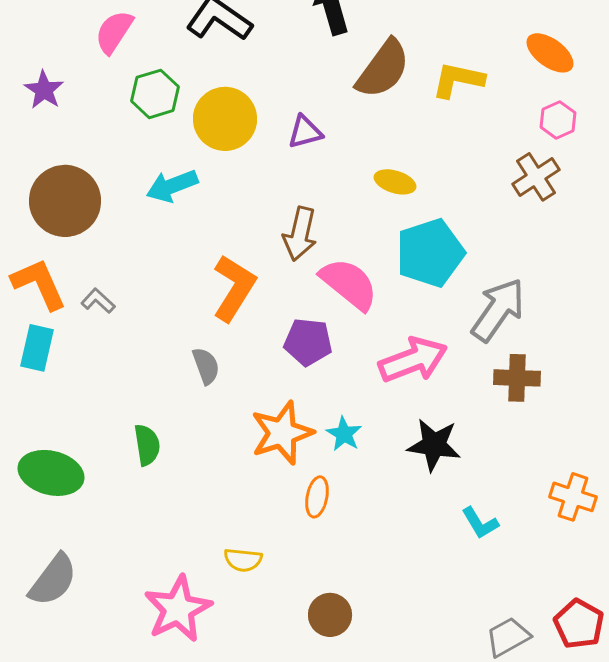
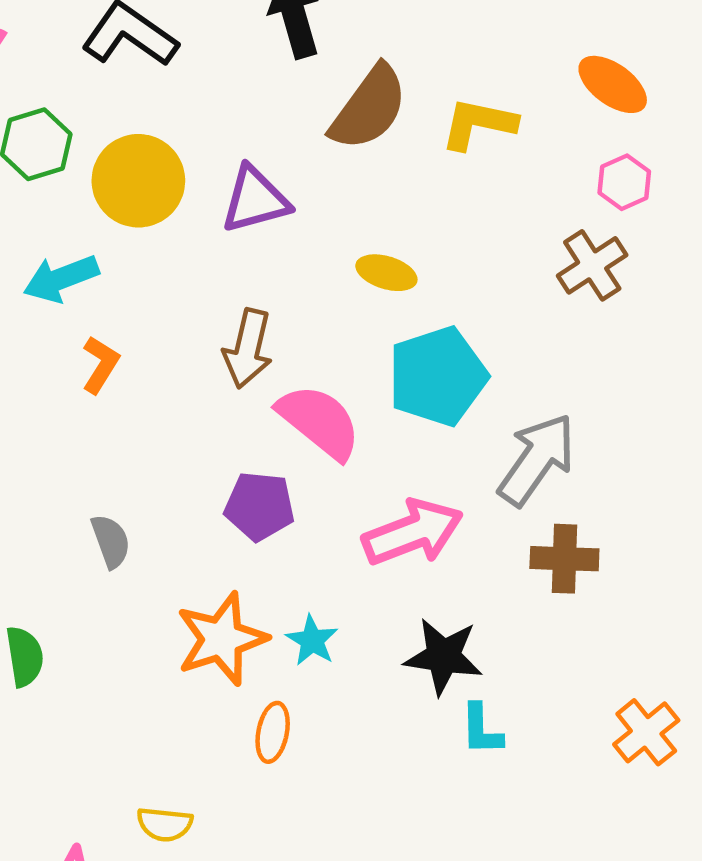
purple triangle: (305, 132) -> (255, 200), size x1.4
orange L-shape: (234, 288) -> (100, 365), moved, size x0.6
orange cross: (573, 497) -> (646, 732), turned 33
cyan L-shape: (480, 523) -> (481, 729), moved, turned 30

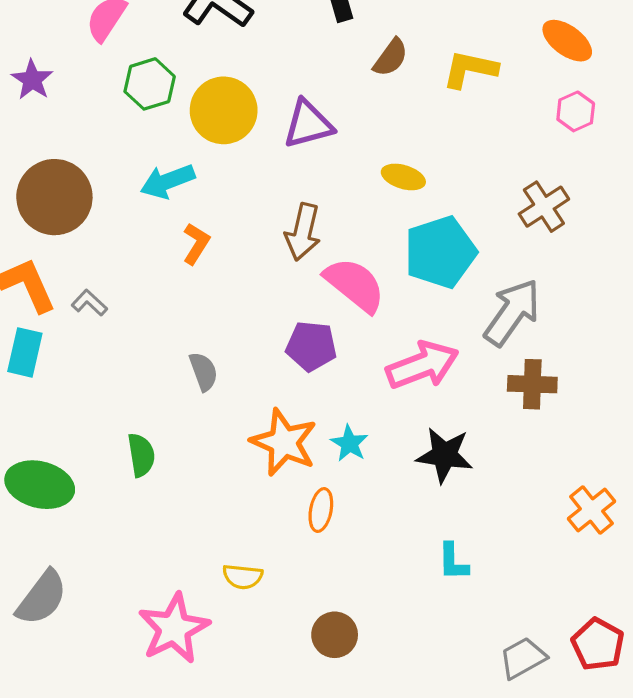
brown semicircle: (369, 108) -> (391, 58), size x0.6
brown cross: (592, 265) -> (544, 207), moved
orange star: (222, 639) -> (284, 442), turned -30
cyan L-shape: (481, 729) -> (453, 562), moved

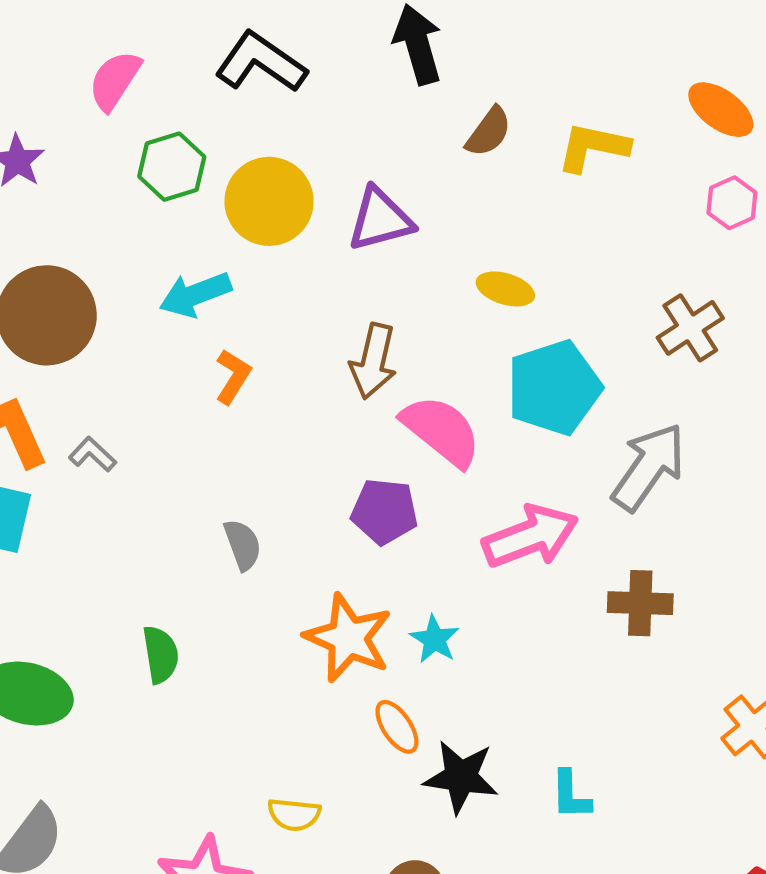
brown cross: (532, 384) -> (640, 603), moved
black star: (445, 455) -> (461, 777), moved
orange ellipse: (321, 510) -> (397, 727), turned -45

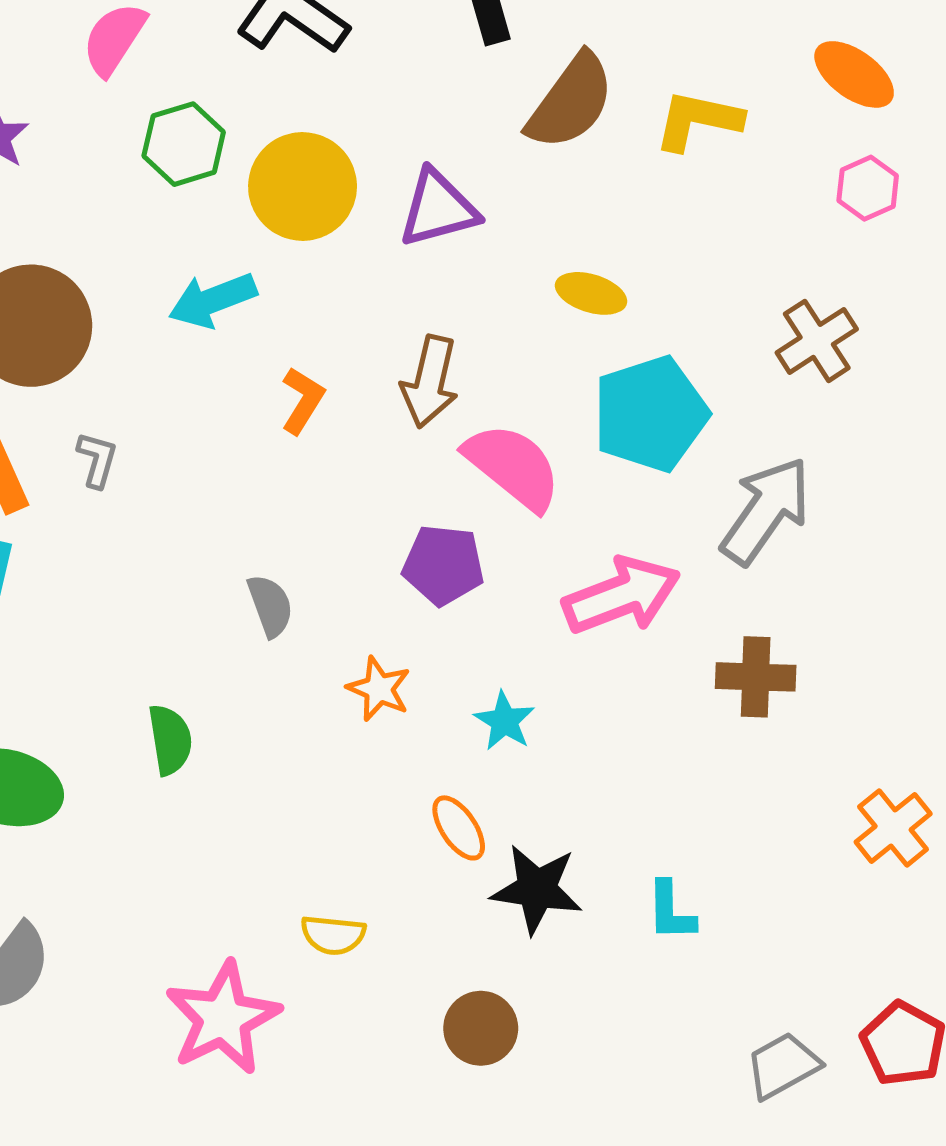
brown semicircle: (489, 132) -> (571, 102), size x1.6
orange L-shape: (233, 377) -> (303, 400), moved
gray L-shape: (92, 454) -> (97, 460), moved, turned 63
orange star: (348, 638) -> (379, 689), moved, size x0.6

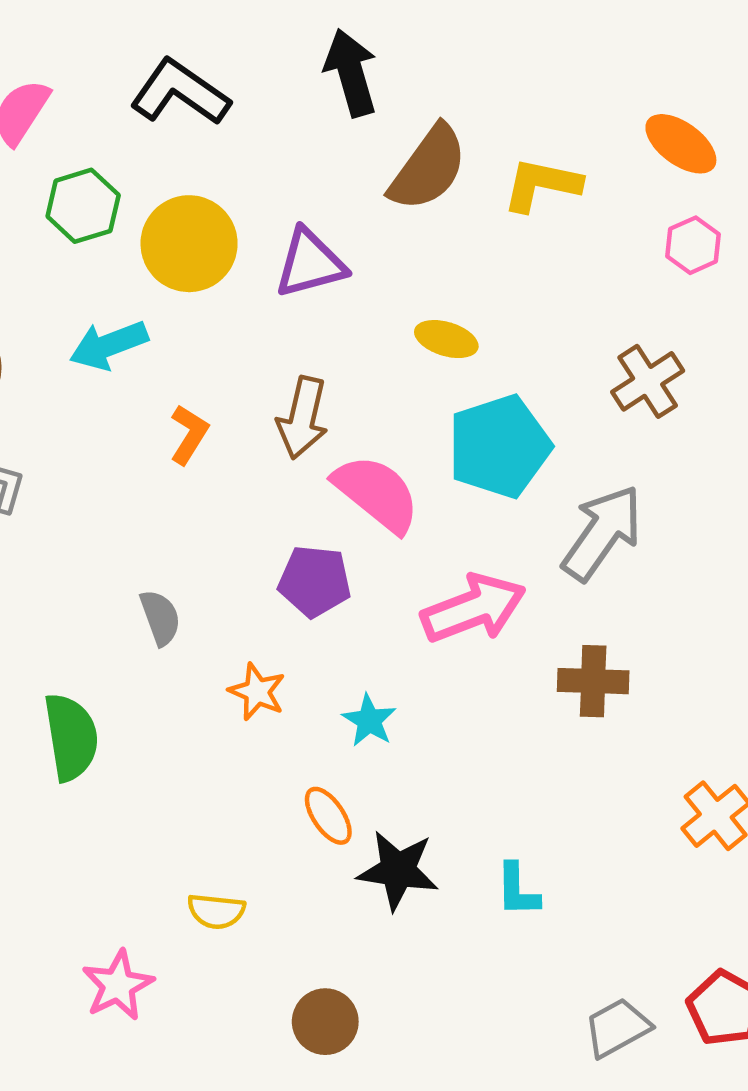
green semicircle: (170, 740) -> (71, 737), size x1.4
pink star: (223, 1018) -> (118, 985), size x0.7
brown circle: (481, 1028) -> (325, 1022), moved

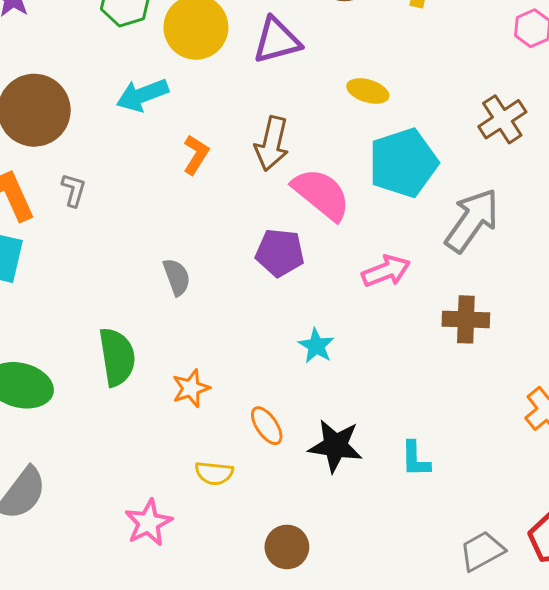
pink arrow: (474, 608) -> (386, 271), size x0.7
orange star: (257, 692) -> (191, 388), moved, turned 30
orange ellipse: (328, 816) -> (267, 426), moved

